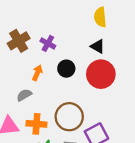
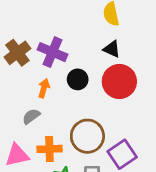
purple cross: (48, 43) -> (53, 52), size x1.5

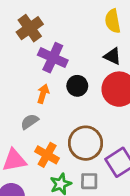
brown cross: (17, 53) -> (30, 28), moved
orange cross: (49, 149) -> (47, 155), turned 30

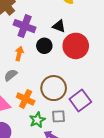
black triangle: (112, 56) -> (59, 26), moved

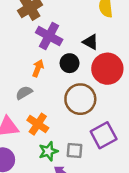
brown circle: (54, 88) -> (80, 99), moved

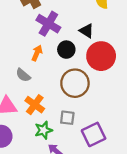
gray semicircle: (24, 93) -> (23, 75), turned -112
purple square: (104, 135) -> (94, 134), moved
gray square: (74, 151) -> (67, 118), moved

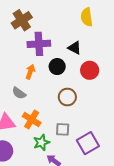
purple cross: (48, 24) -> (39, 44), turned -30
red circle: (101, 56) -> (90, 70), size x0.7
brown circle: (75, 83) -> (67, 97), size x0.7

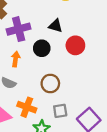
brown circle: (67, 97) -> (50, 83), moved

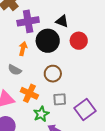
black circle: (42, 48) -> (48, 41), size x1.5

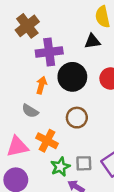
black triangle: (62, 21) -> (92, 41), moved, turned -32
gray square: (60, 99) -> (84, 163), moved

